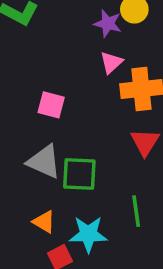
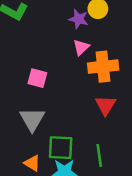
gray triangle: (44, 162) -> (32, 119), turned 36
green square: (79, 174) -> (61, 148), moved

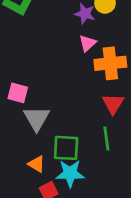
pink square: (37, 78) -> (18, 93), moved
green line: (99, 155) -> (106, 139), moved

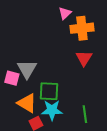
pink square: (18, 93) -> (12, 78), moved
green line: (106, 139) -> (85, 114), moved
orange triangle: (37, 164) -> (27, 103), size x1.5

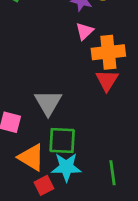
red triangle: (84, 58) -> (107, 80), moved
gray triangle: (27, 69) -> (48, 103), moved

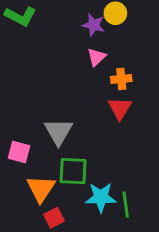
orange cross: (108, 52) -> (121, 79), size x0.6
orange triangle: (31, 157) -> (41, 189), turned 32
cyan star: (66, 167) -> (101, 197), moved

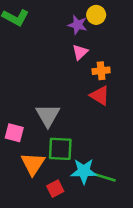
red triangle: (120, 108) -> (100, 96), turned -30
green line: (126, 205) -> (105, 177), turned -65
red square: (54, 218) -> (55, 189), moved

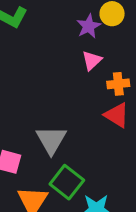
purple star: (78, 25) -> (89, 26), turned 30
green square: (60, 149) -> (67, 182), turned 35

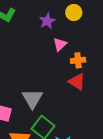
purple star: (89, 26) -> (47, 21), moved

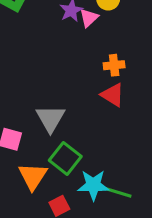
pink triangle: (60, 44) -> (89, 18), moved

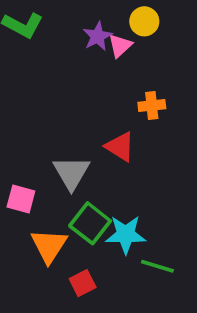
red triangle: (113, 95) -> (120, 147), moved
cyan star: (93, 185) -> (126, 234), moved

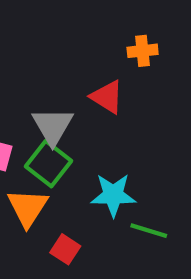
green square: (90, 223) -> (49, 164), moved
red square: (83, 283) -> (65, 249), turned -30

